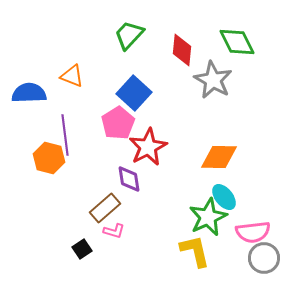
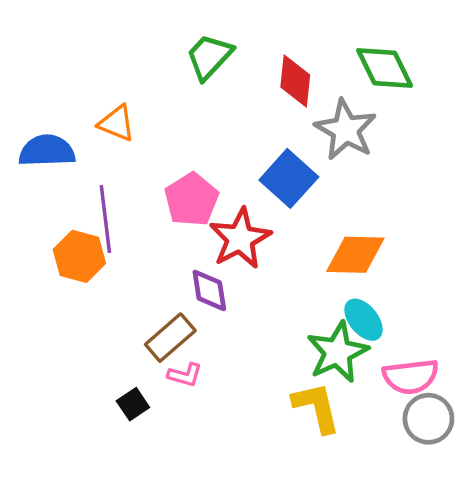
blue square: (134, 93) -> (289, 178), moved

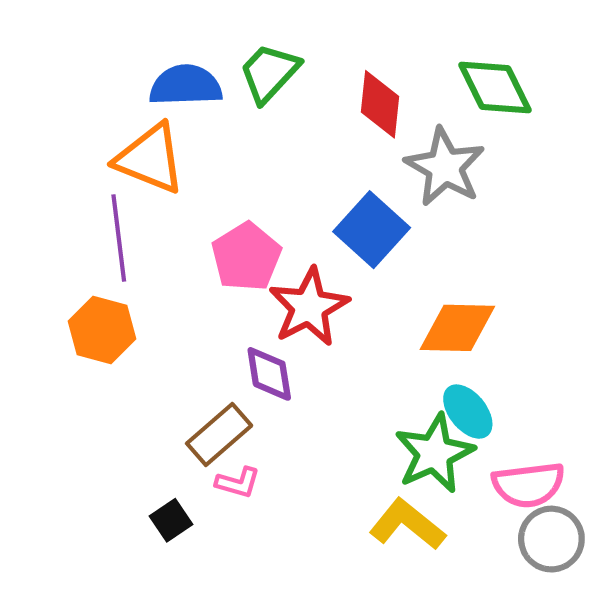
orange triangle: (117, 123) -> (150, 159), size x1.5
blue semicircle: (47, 151) -> (186, 85), moved
purple line: (105, 219) -> (119, 238), moved
yellow L-shape: (316, 407) -> (407, 524), turned -38

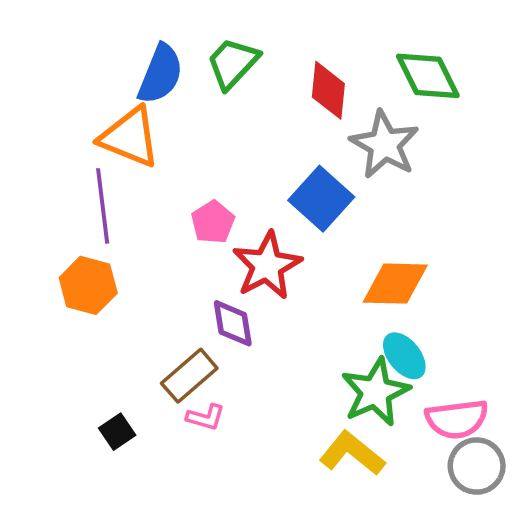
blue semicircle: (186, 85) -> (160, 74), turned 114
pink pentagon: (246, 257) -> (213, 222), size x0.7
black square: (171, 520) -> (117, 432), moved

